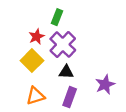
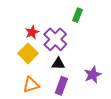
green rectangle: (57, 17) -> (78, 15), moved

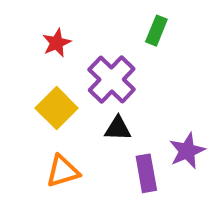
red star: (32, 32) -> (57, 43), moved
purple rectangle: (61, 86) -> (146, 173), moved, turned -30

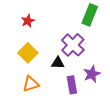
green rectangle: (156, 31) -> (90, 15), moved, size x1.5
purple cross: (112, 80) -> (73, 45), moved

